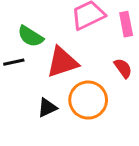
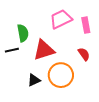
green semicircle: (30, 36) -> (23, 33), turned -132

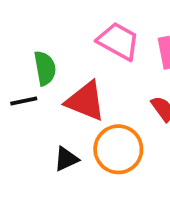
pink trapezoid: (61, 19) -> (118, 41), turned 55
red triangle: (44, 50) -> (85, 101), turned 40

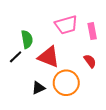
pink trapezoid: (118, 41) -> (66, 25), turned 135
black line: (24, 101) -> (16, 57), turned -32

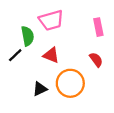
pink trapezoid: (66, 25) -> (51, 20), moved
red triangle: (49, 57) -> (51, 55), size x0.7

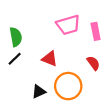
pink trapezoid: (51, 20) -> (68, 25), moved
green semicircle: (28, 36) -> (16, 37), moved

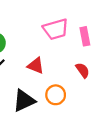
orange circle: (68, 86) -> (56, 95), size x0.7
black triangle: (39, 92) -> (24, 101), size x1.5

